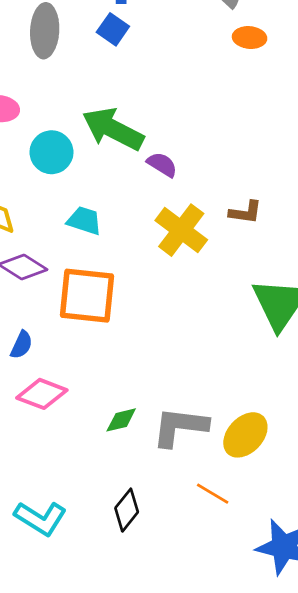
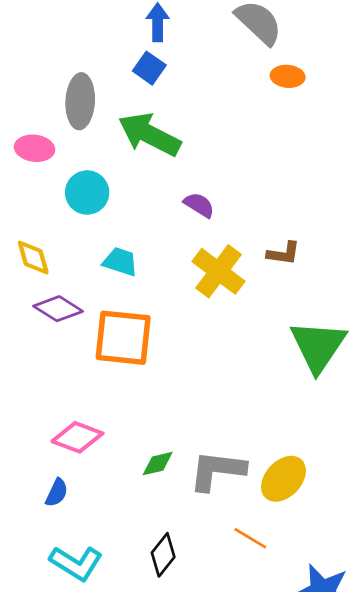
gray ellipse: (45, 31) -> (80, 101), moved
green arrow: (113, 129) -> (149, 134), moved
blue semicircle: (21, 345) -> (57, 493), moved

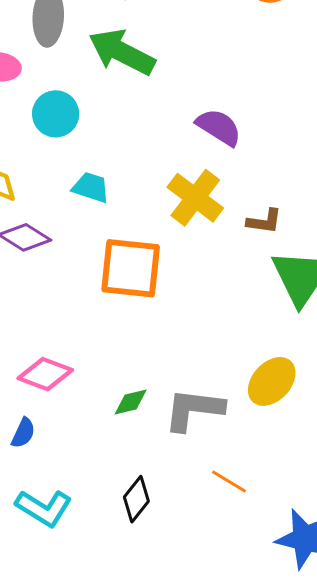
purple semicircle: (199, 205) -> (219, 127), moved, size x1.4
brown L-shape: (283, 253) -> (264, 221), moved
orange square: (123, 338) -> (131, 268), moved
yellow ellipse: (283, 479) -> (272, 381), moved

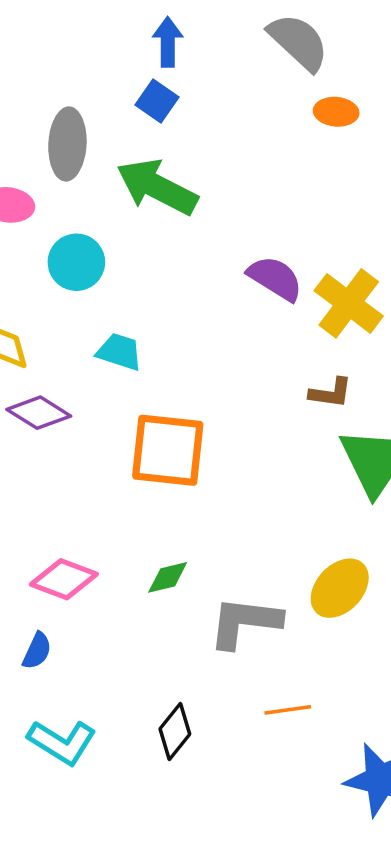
yellow cross: (195, 198) -> (349, 303), moved
green diamond: (131, 402) -> (168, 577), moved
orange line: (229, 481) -> (288, 710), turned -39

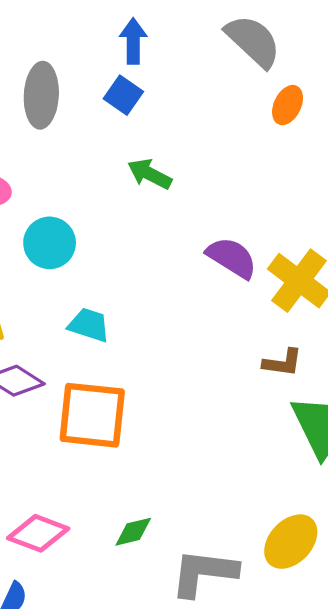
orange ellipse: (336, 112) -> (288, 105), turned -69
gray ellipse: (67, 144) -> (41, 95), moved
green arrow: (157, 187) -> (150, 174), moved, size x0.6
orange square: (168, 450) -> (92, 415), moved

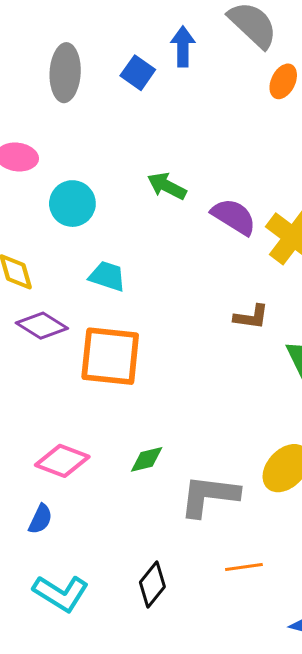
blue arrow: (133, 41) -> (183, 46), moved
green arrow: (150, 174) -> (167, 186), moved
brown L-shape: (283, 363) -> (251, 317), moved

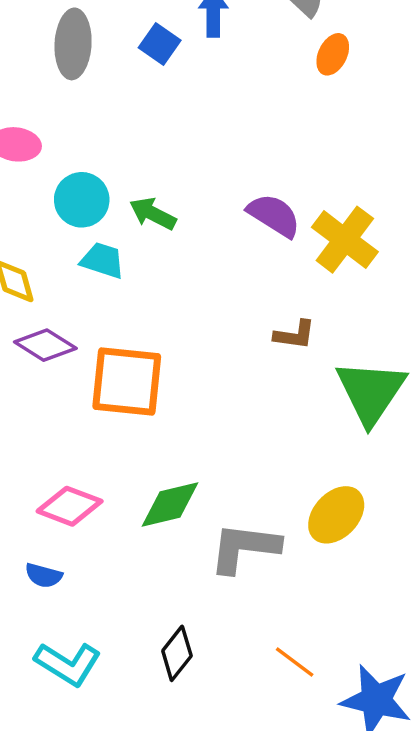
green arrow: (167, 186) -> (153, 214), moved
cyan trapezoid: (107, 276) -> (102, 260), moved
green diamond: (147, 459) -> (170, 504), size x1.5
blue semicircle: (40, 519) -> (44, 575), turned 80
orange line: (244, 567) -> (295, 662), moved, turned 45

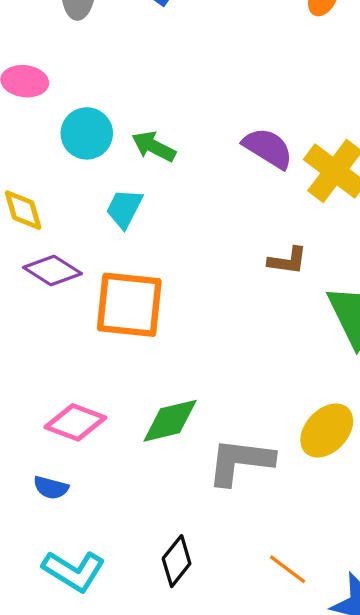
cyan trapezoid: (102, 260) -> (124, 209), moved, turned -81

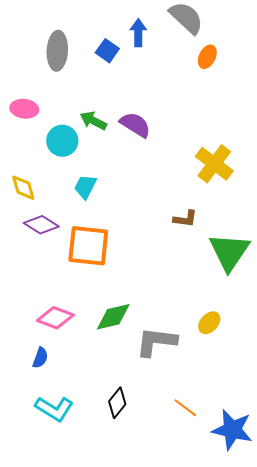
green arrow: (154, 146) -> (93, 121), moved
purple semicircle: (268, 148) -> (135, 125), moved
yellow ellipse: (327, 431) -> (209, 323), size x0.7
blue semicircle: (51, 488) -> (40, 358), turned -85

